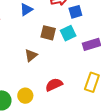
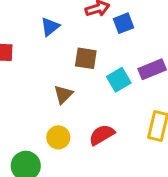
cyan square: (68, 33) -> (119, 80), moved
yellow circle: (25, 96) -> (58, 137), moved

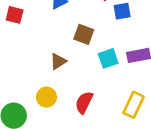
red semicircle: (102, 135) -> (84, 102), turned -45

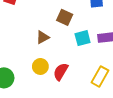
yellow circle: (46, 97) -> (40, 66), moved

